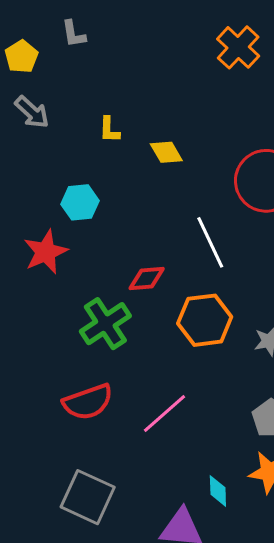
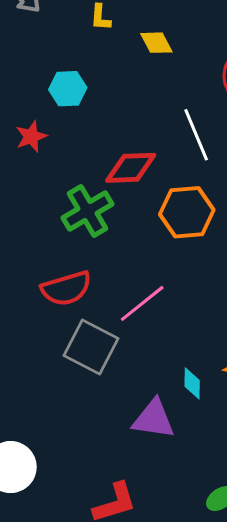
red star: (46, 252) -> (31, 137), size x0.7
red diamond: (147, 279) -> (131, 168), size x1.4
gray square: (88, 497) -> (91, 347), moved

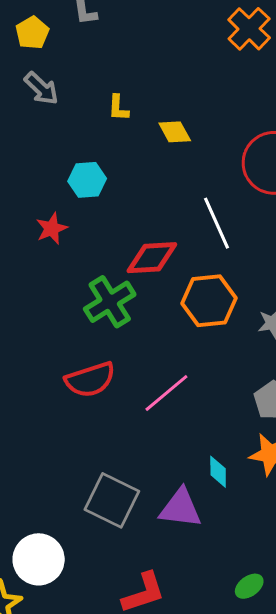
gray square: (91, 347) -> (112, 500), moved

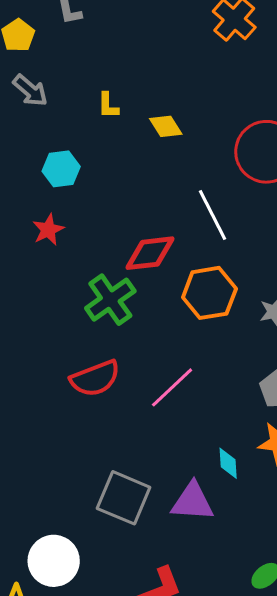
cyan hexagon: (87, 180) -> (61, 169), moved

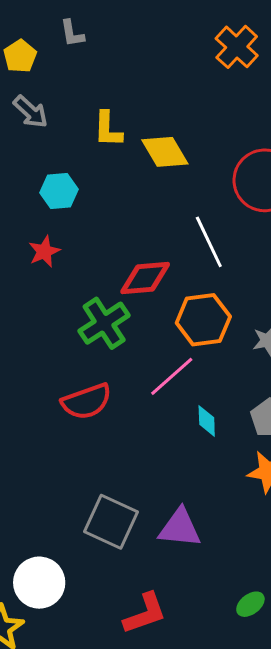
yellow L-shape: (108, 106) -> (108, 129), size x1.4
yellow diamond: (166, 126) -> (165, 152), size x1.4
pink line: (172, 387) -> (172, 376), moved
cyan diamond: (228, 463) -> (207, 421), moved

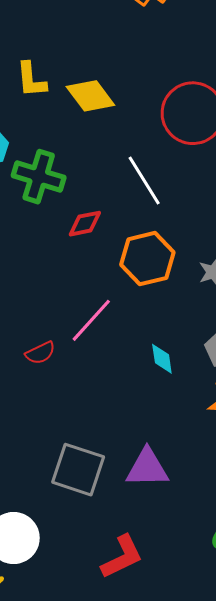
red diamond: (145, 278) -> (85, 224), size x0.7
green cross: (104, 323) -> (39, 177), moved, turned -33
pink line: (172, 376) -> (91, 320), moved
red semicircle: (86, 402) -> (40, 353), size x0.6

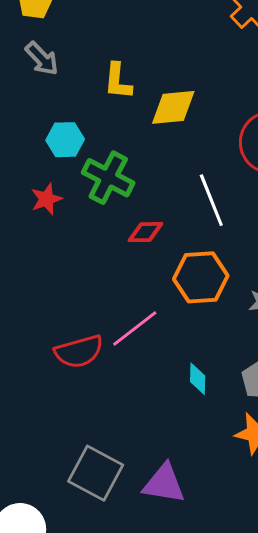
yellow diamond: (90, 96) -> (173, 107), turned -69
red semicircle: (40, 353) -> (79, 352), size x1.6

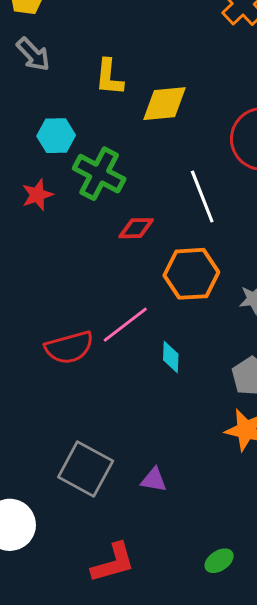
cyan diamond: (198, 379) -> (171, 357), moved
purple triangle: (164, 484) -> (154, 480), size x0.6

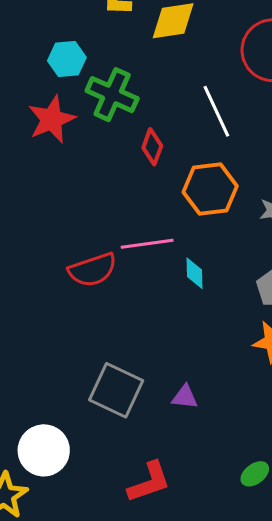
red star: (37, 195) -> (52, 119), size x1.5
red diamond: (136, 228) -> (152, 147), turned -66
pink line: (125, 325) -> (147, 244), turned 33

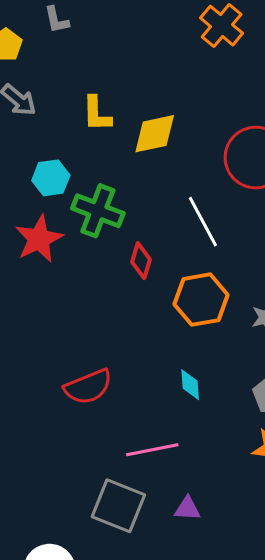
pink line: (147, 244) -> (152, 450), moved

